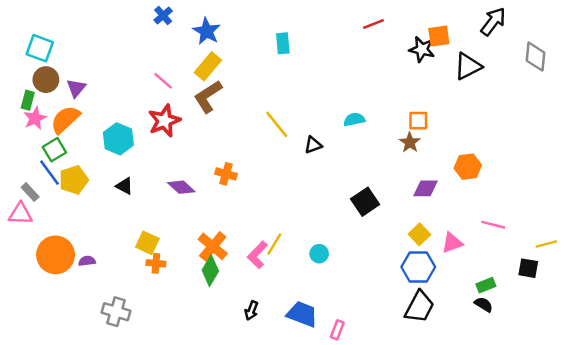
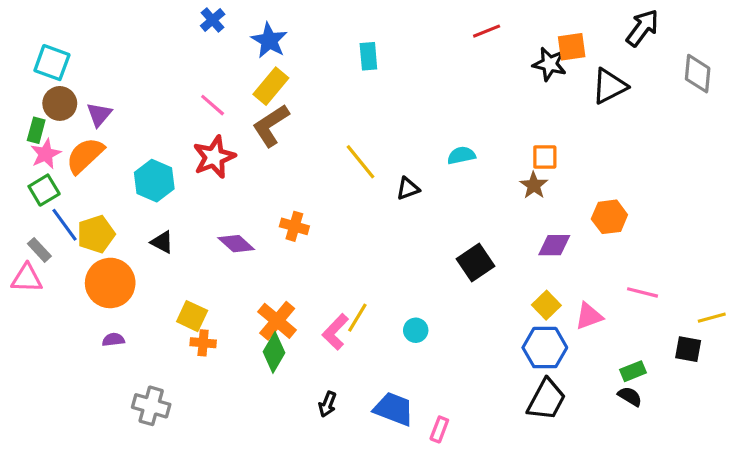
green square: (54, 150) -> (44, 190), moved
orange circle: (56, 255) -> (110, 283), moved

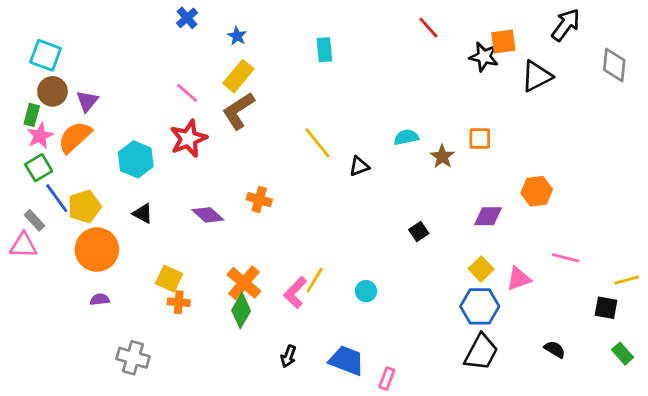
red line: (487, 31) -> (428, 28), turned 70
blue star: (269, 40) -> (237, 36), size x0.6
brown star: (534, 185) -> (442, 157), moved
black square: (476, 263) -> (419, 231), size x0.6
green rectangle: (633, 371) -> (623, 354), moved, turned 70

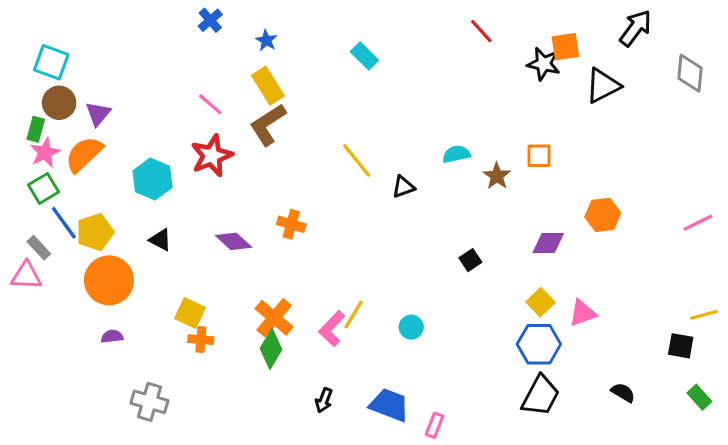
cyan rectangle: (324, 50) -> (364, 56), turned -40
yellow rectangle: (238, 76) -> (268, 86), turned -72
pink line: (566, 258) -> (698, 223), moved, turned -40

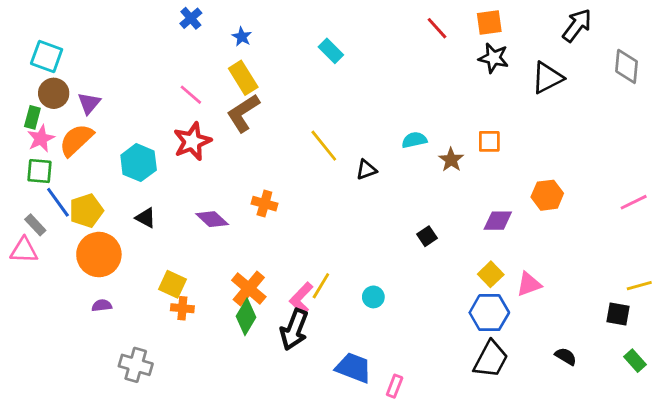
orange square: (565, 47) -> (489, 23), moved
green square: (44, 188) -> (40, 171), turned 36
black arrow: (324, 400) -> (294, 330), moved, size x1.8

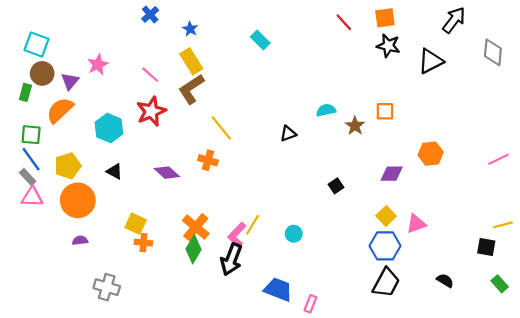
pink star: (41, 139) -> (98, 65), moved
yellow line: (324, 146) -> (221, 128), moved
blue line: (58, 202) -> (31, 159), moved
pink triangle: (24, 250) -> (32, 197), moved

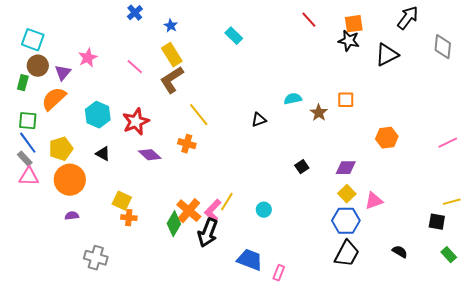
orange square: (385, 18) -> (354, 24), moved
red star: (151, 111) -> (136, 122), moved
purple diamond: (392, 174) -> (346, 168), moved
orange cross: (196, 227) -> (189, 211), moved

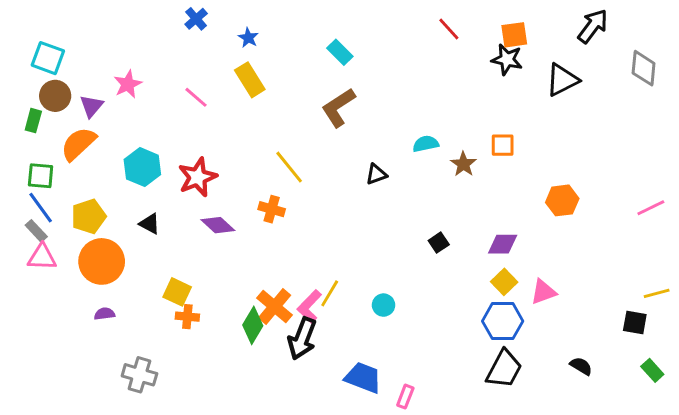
brown L-shape: (172, 80) -> (338, 107), moved

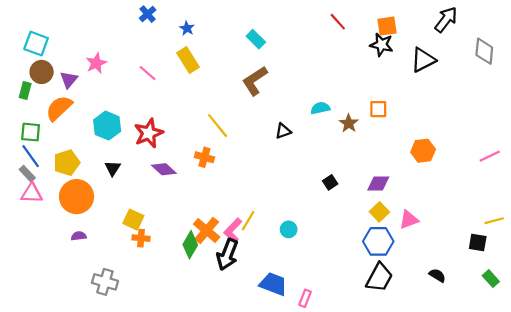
black triangle: (150, 224) -> (113, 168), turned 35

